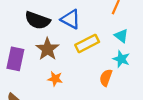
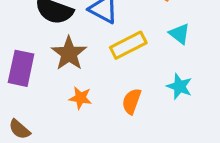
cyan star: (121, 59) -> (179, 86), moved
orange semicircle: (106, 78) -> (132, 101), moved

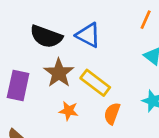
yellow rectangle: (128, 45) -> (95, 83), moved, turned 64

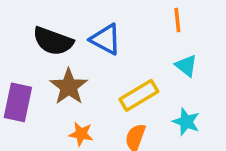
orange line: (146, 20) -> (177, 20), turned -30
yellow rectangle: (95, 83) -> (139, 95), moved, turned -68

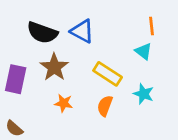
orange line: (177, 20) -> (151, 26), moved
yellow rectangle: (139, 95) -> (108, 74), turned 64

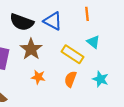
orange line: (151, 26) -> (87, 14), moved
cyan triangle: (143, 51) -> (93, 42), moved
cyan star: (143, 94) -> (100, 79), moved

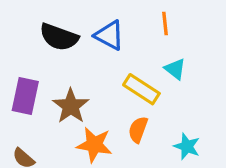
brown star: (31, 49) -> (71, 106), moved
orange star: (38, 77) -> (94, 145), moved, size x1.5
cyan star: (100, 79) -> (187, 146), moved

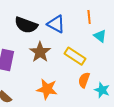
cyan triangle: (175, 69) -> (100, 36), moved
brown star: (71, 106) -> (40, 52), moved
orange semicircle: (138, 130) -> (84, 80), moved

